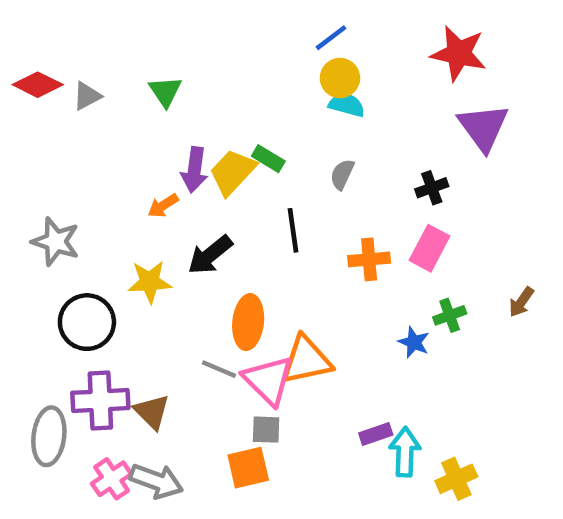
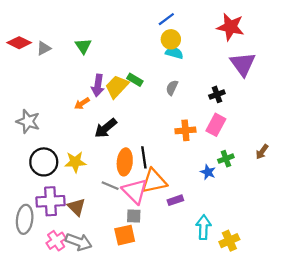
black line: (293, 230) -> (144, 157), moved
yellow star: (150, 282) -> (75, 162), moved
purple rectangle: (376, 434) -> (175, 200), moved

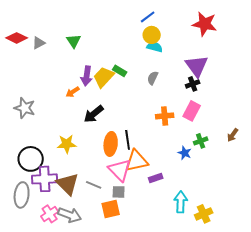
purple triangle: (243, 64) -> (197, 66), moved
black circle: (44, 162) -> (31, 159), moved
gray line: (110, 186) -> (94, 185), moved
brown triangle: (76, 207) -> (68, 184), size x1.4

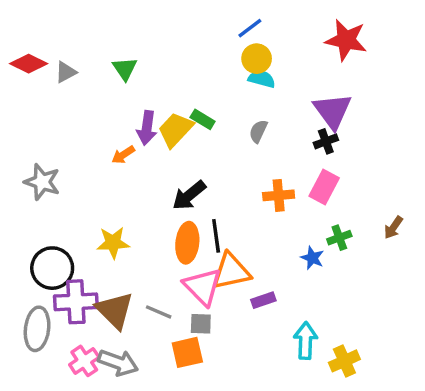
black arrow: (94, 114) -> (189, 195), moved

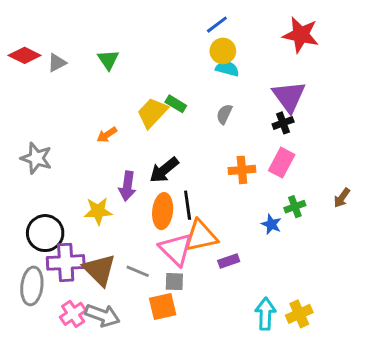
purple arrow: (147, 128) -> (127, 186), moved
cyan arrow: (306, 341) -> (265, 314), moved

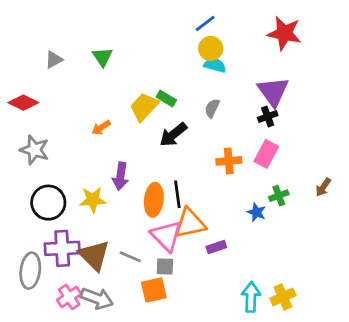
red diamond: (25, 55) -> (23, 103), moved
black arrow: (164, 170) -> (173, 135), moved
black circle: (45, 233) -> (48, 203), moved

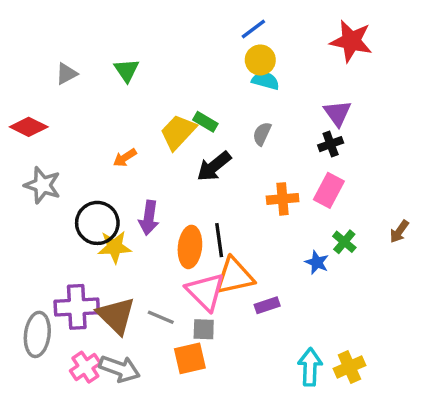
purple triangle: (273, 92) -> (337, 113), size x0.7
green cross: (279, 196) -> (344, 242), turned -30
black circle: (48, 203) -> (97, 223), moved

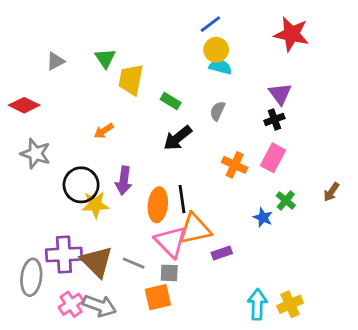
yellow trapezoid: (178, 132) -> (131, 80), moved, turned -32
orange cross: (283, 199) -> (235, 165), turned 30

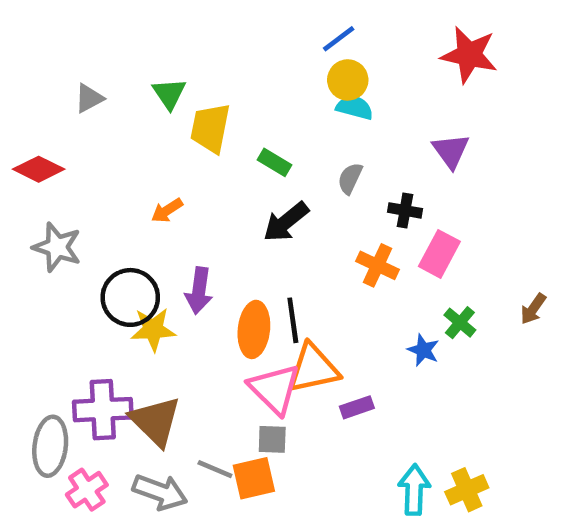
black cross: (274, 119) -> (405, 210), moved, turned 30
gray line: (134, 263) -> (215, 469), moved
pink cross: (71, 304) -> (87, 490), moved

